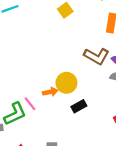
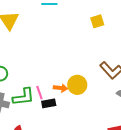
black rectangle: (79, 106) -> (49, 103), moved

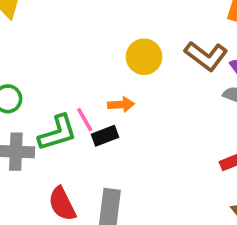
yellow circle: (77, 85) -> (144, 57), moved

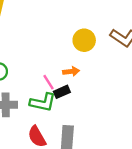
green L-shape: (58, 133) -> (43, 102), moved, turned 32

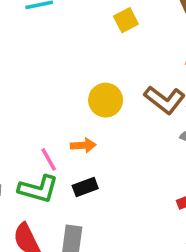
black rectangle: (62, 92) -> (85, 187), moved

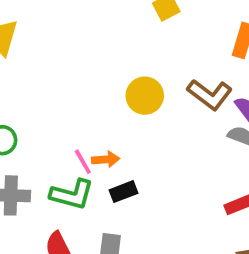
orange arrow: (83, 145) -> (106, 159), moved

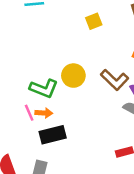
black rectangle: (123, 192) -> (53, 135), size x1.5
green L-shape: (72, 194) -> (44, 88), moved

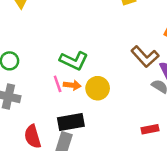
yellow circle: (73, 76) -> (98, 88), moved
black rectangle: (53, 135) -> (71, 122), moved

